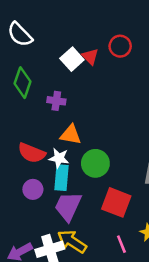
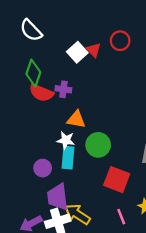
red semicircle: (32, 153) -> (41, 93), moved
purple trapezoid: (68, 206) -> (58, 197), moved, turned -32

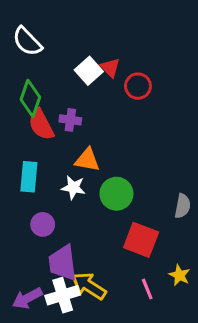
red circle: (120, 41) -> (138, 86), moved
red semicircle: (41, 93) -> (41, 125), turned 40
cyan rectangle: (68, 158) -> (29, 177), moved

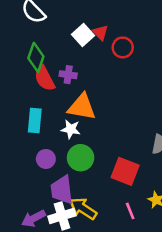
orange triangle: (87, 160) -> (82, 107), size x1.4
green circle: (116, 194) -> (81, 158), moved

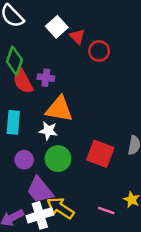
white square: (83, 35) -> (57, 27), moved
red square: (125, 171) -> (100, 154), moved
purple trapezoid: (62, 190) -> (40, 190), turned -32
pink line: (130, 211) -> (106, 211), turned -49

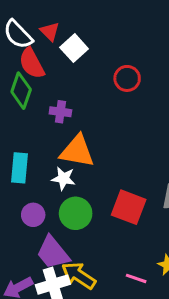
red triangle: (77, 36) -> (50, 31), moved
red semicircle: (23, 81) -> (32, 63), moved

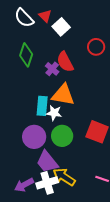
red semicircle: (32, 63) -> (65, 62), moved
purple cross: (60, 112) -> (52, 69), turned 32
cyan rectangle: (20, 168) -> (42, 106), moved
purple circle: (33, 215) -> (34, 137), size x1.5

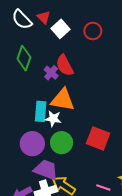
red circle: (96, 47) -> (93, 31), moved
purple trapezoid: (47, 162) -> (46, 170), turned 150

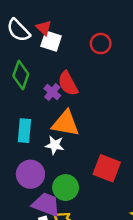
white square: (60, 29) -> (51, 41), moved, turned -30
cyan rectangle: (41, 111) -> (24, 131), moved
green circle: (62, 143) -> (66, 188), moved

